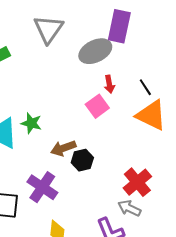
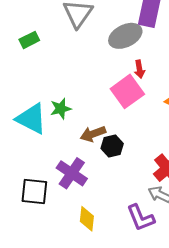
pink square: (97, 106) -> (127, 91), size x1.4
green star: (31, 123) -> (61, 109), turned -30

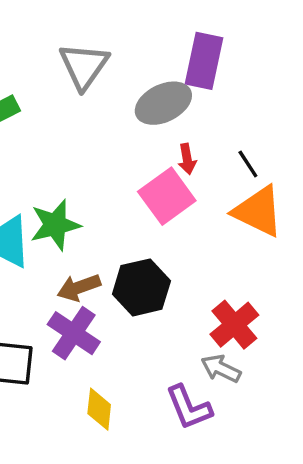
green star: (61, 109) -> (55, 225), size x1.4
brown arrow: (93, 134) -> (79, 287), moved
black hexagon: (112, 146) -> (141, 287), size x1.5

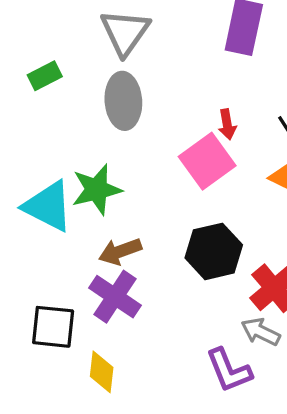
gray ellipse: (163, 103) -> (123, 101), moved, turned -68
black hexagon: (141, 287) -> (214, 251), moved
yellow diamond: (99, 409) -> (102, 372), moved

